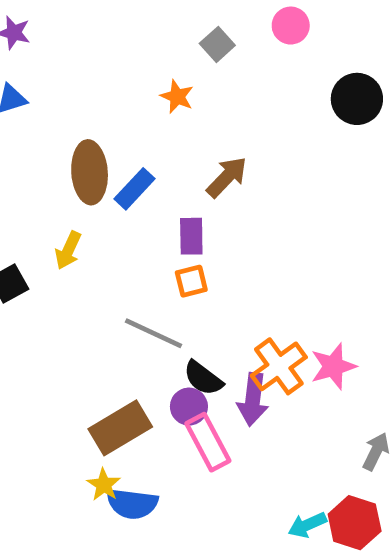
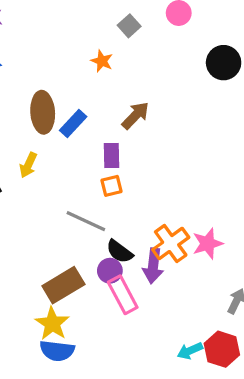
yellow star: (104, 485) -> (52, 324), size x1.5
blue semicircle: (132, 504) -> (57, 351), moved

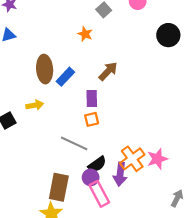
yellow arrow: (28, 165) -> (35, 105), turned -126
black semicircle: (119, 252) -> (97, 164), turned -72
brown rectangle: (63, 285) -> (59, 187), turned -48

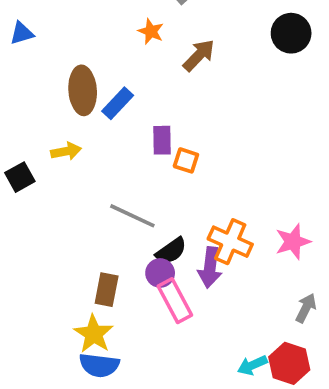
brown arrow: (108, 71) -> (199, 55), moved
orange square: (92, 119) -> (186, 160), moved, turned 32
orange cross: (132, 159) -> (230, 242), turned -30
pink star: (157, 159) -> (293, 242), moved
brown rectangle: (59, 187) -> (107, 290), size x0.7

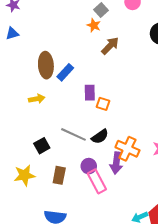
orange star: (151, 31) -> (94, 25), moved
black square: (20, 177) -> (42, 146), moved
black semicircle: (171, 251) -> (100, 137), moved
yellow star: (94, 334) -> (24, 175), moved, turned 30

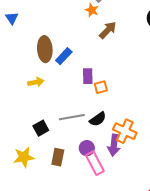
blue triangle: (12, 34) -> (12, 18), turned -48
orange square: (103, 104) -> (101, 87), turned -32
gray line: (73, 134) -> (72, 117), turned -35

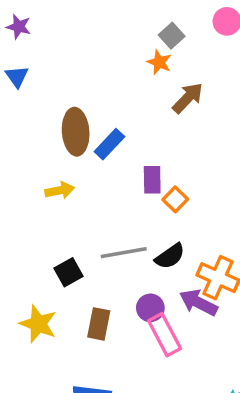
orange square: (101, 87) -> (175, 199), turned -32
purple arrow: (114, 145) -> (198, 303), turned 110
yellow star: (24, 157) -> (38, 324), turned 30

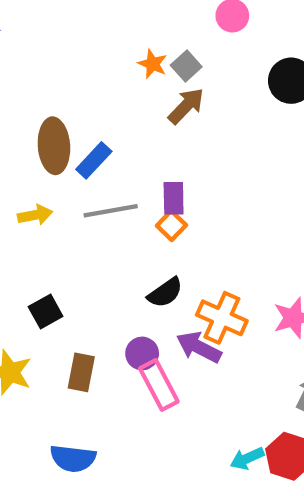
gray square: (172, 36) -> (186, 66), moved
purple rectangle: (152, 180) -> (174, 198), moved
gray line: (124, 253) -> (111, 211), moved

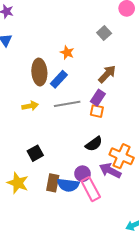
orange star: (153, 64) -> (67, 53), moved
brown arrow: (186, 106) -> (107, 74), moved
purple rectangle: (174, 198) -> (98, 98), turned 35
orange square: (171, 225) -> (97, 111), turned -32
blue semicircle: (73, 458) -> (68, 185), moved

